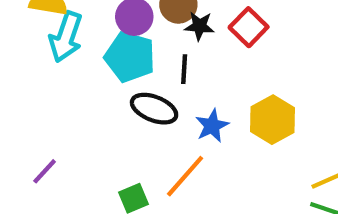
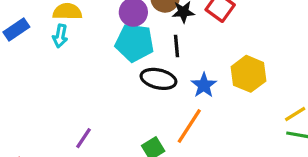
cyan arrow: (66, 37) -> (60, 36), moved, size x0.6

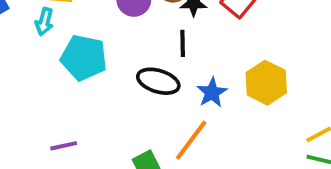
cyan pentagon: (135, 43) -> (84, 58), moved
purple line: (83, 138) -> (64, 146), turned 40

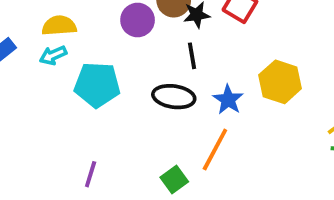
cyan arrow: (44, 22) -> (53, 55), turned 60
purple line: (64, 146) -> (91, 174), turned -52

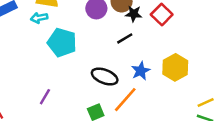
black line: (192, 56) -> (125, 38), turned 56
black ellipse: (174, 97) -> (105, 77), moved

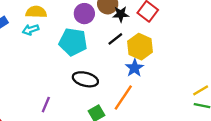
cyan pentagon: (62, 42) -> (73, 42), moved
yellow hexagon: (175, 67) -> (140, 47), moved
black ellipse: (105, 77) -> (85, 79), moved

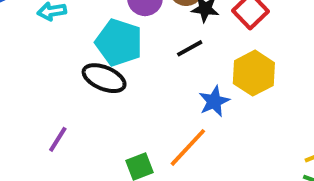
yellow hexagon: (140, 47) -> (254, 73), moved
black ellipse: (85, 79) -> (104, 78), moved

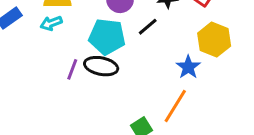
black line: (190, 48) -> (148, 27), moved
purple line: (58, 139) -> (72, 69), moved

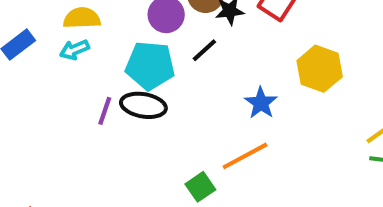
yellow hexagon: (214, 40) -> (320, 69), moved
orange line: (175, 106) -> (245, 156), turned 32

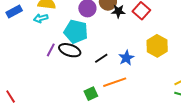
black line: (204, 50) -> (101, 58), moved

